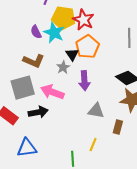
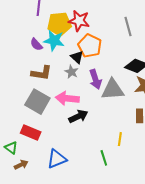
gray square: (23, 88) -> (37, 102), turned -30
gray triangle: (96, 111) -> (113, 90), moved, size x1.4
black arrow: (38, 112) -> (78, 116), moved

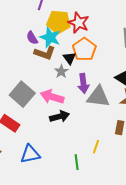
brown L-shape: (41, 73) -> (45, 53), moved

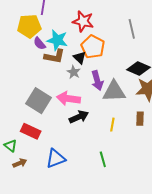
yellow pentagon: (59, 22) -> (29, 26), moved
yellow line: (96, 147) -> (112, 125), moved

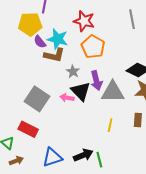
gray line: (132, 29) -> (132, 19), moved
black triangle: (80, 58) -> (81, 91), moved, size x1.5
pink arrow: (68, 99) -> (67, 98), size x0.6
black arrow: (79, 117) -> (83, 155), moved

